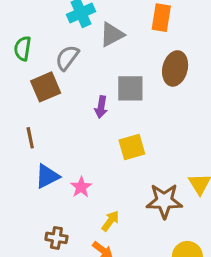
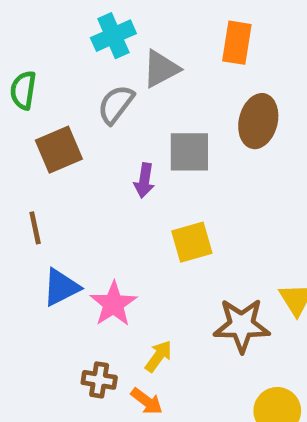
gray semicircle: (67, 58) -> (116, 104), moved
pink star: (81, 187) -> (113, 304), size x1.4
brown cross: (56, 238) -> (99, 380), moved

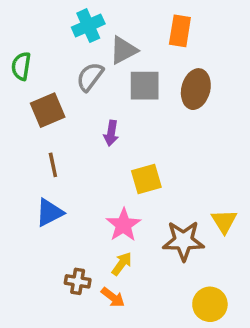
gray square: (189, 152) -> (145, 86), moved
brown line: (35, 228) -> (53, 165), moved
pink star: (113, 304) -> (123, 225), moved

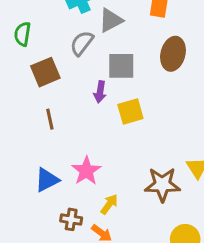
gray square: (145, 86) -> (121, 66), moved
yellow square: (146, 179) -> (130, 112), moved
blue triangle: (49, 213) -> (47, 180), moved
pink star: (123, 225) -> (86, 171), moved

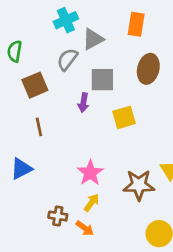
yellow square: (130, 112) -> (124, 117), moved
pink star: (86, 171) -> (90, 173), moved
blue triangle: (47, 180) -> (21, 169), moved

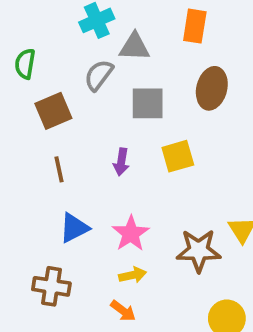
gray triangle: (93, 39) -> (134, 47), turned 30
purple arrow: (83, 103) -> (121, 162), moved
blue triangle: (21, 169) -> (74, 228), moved
yellow arrow: (92, 203) -> (133, 275), turned 42
brown cross: (58, 216) -> (51, 286), moved, size x1.4

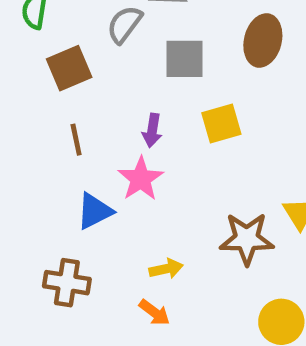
pink star: (131, 234) -> (141, 179), moved

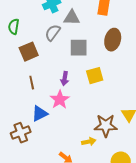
yellow arrow: (166, 269) -> (89, 142), moved
brown cross: (67, 283) -> (21, 133), moved, turned -30

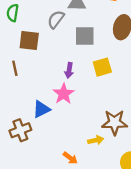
brown square: (29, 52) -> (29, 41), turned 30
brown line: (32, 83) -> (15, 68), moved

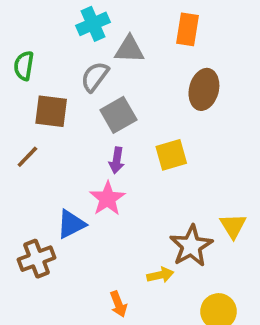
gray square: (85, 36) -> (118, 115), moved, turned -30
brown line: (15, 68) -> (27, 157), turned 56
brown star: (115, 122) -> (191, 246), turned -30
orange arrow: (70, 158) -> (118, 304), turned 32

